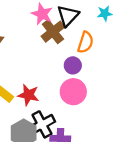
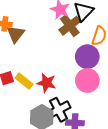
purple circle: (73, 65) -> (87, 57), size x1.5

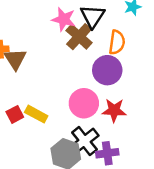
pink circle: (87, 80) -> (84, 103), moved
red star: (47, 83) -> (114, 110), moved

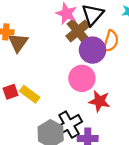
purple circle: (107, 70) -> (92, 50), moved
pink circle: (84, 103) -> (82, 78), moved

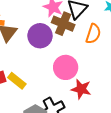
brown cross: (78, 31) -> (63, 24), turned -30
purple circle: (92, 50) -> (40, 36), moved

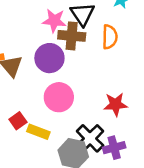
pink circle: (66, 67) -> (59, 97), moved
yellow rectangle: (17, 81) -> (38, 132), moved

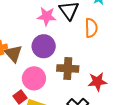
brown cross: (72, 36) -> (68, 68), moved
pink circle: (59, 97) -> (34, 78), moved

